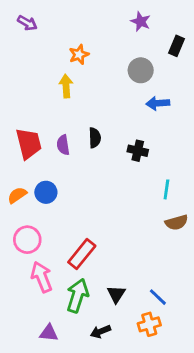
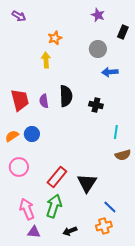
black semicircle: (95, 138) -> (66, 96), size x1.5
pink arrow: (42, 277) -> (27, 209), moved
black triangle: (116, 294) -> (87, 183), moved, size x1.5

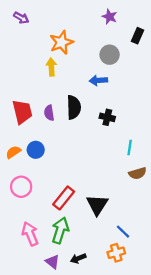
orange star: (55, 38) -> (61, 42), size x1.5
blue arrow: (110, 72) -> (98, 80), moved
purple triangle: (34, 232) -> (52, 262), moved, turned 32

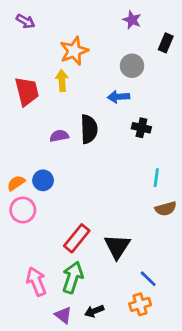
red trapezoid: (22, 112) -> (27, 91), moved
purple semicircle: (49, 113) -> (59, 136), turned 88
black cross: (107, 117) -> (141, 128), moved
pink circle: (21, 187) -> (23, 210), moved

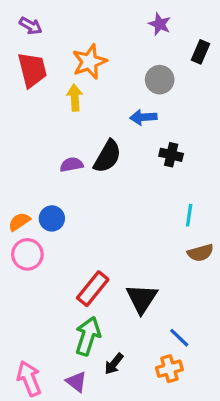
red trapezoid: (27, 91) -> (32, 70), moved
black semicircle: (89, 129) -> (107, 156), turned 32
pink arrow: (36, 281) -> (29, 378), moved
black arrow: (94, 311) -> (114, 364), moved, turned -30

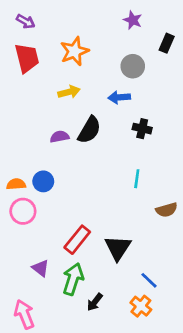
yellow arrow: (75, 98) -> (69, 92), moved, turned 80
cyan line: (189, 215) -> (137, 179), moved
orange semicircle: (19, 222) -> (16, 184), turned 30
orange cross: (169, 369) -> (141, 306), turned -35
purple triangle: (76, 382) -> (41, 268), moved

